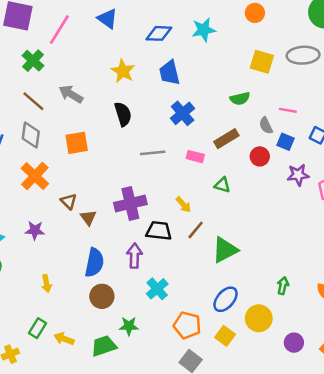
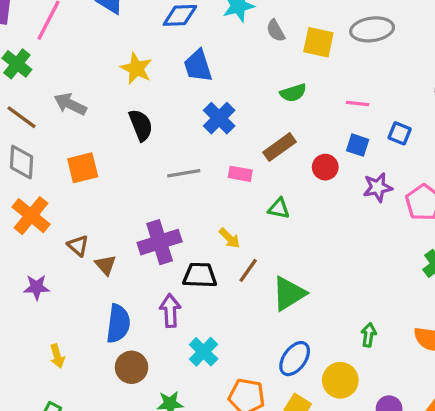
gray semicircle: (266, 126) -> (276, 31), moved

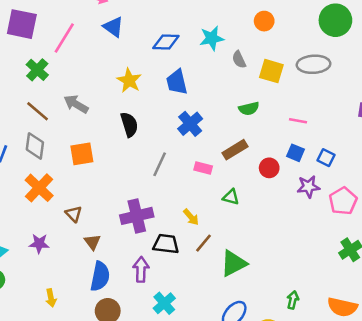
blue square: (400, 133) -> (326, 158), moved
gray line: (184, 173) -> (160, 164), turned -60
brown triangle: (106, 265) -> (92, 242), moved

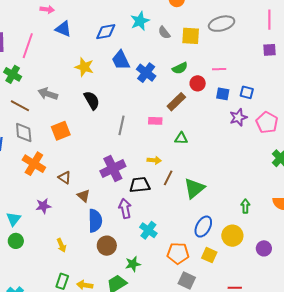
blue cross: (190, 124) -> (146, 73), moved
red circle: (269, 168) -> (198, 83), moved
yellow arrow: (191, 217) -> (154, 160), turned -32

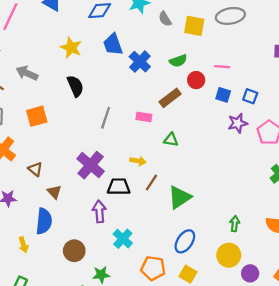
purple cross: (113, 169) -> (91, 165), turned -30
blue semicircle: (95, 221) -> (44, 221), moved
yellow circle: (232, 236) -> (229, 255), moved

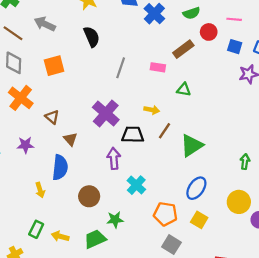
green arrow: (235, 224) -> (245, 162), moved

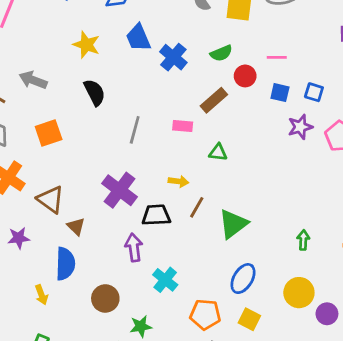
brown triangle: (52, 117) -> (51, 199), size x1.5

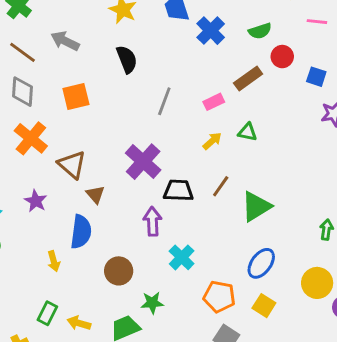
pink line: (277, 57) -> (317, 22), moved
pink rectangle: (183, 126) -> (214, 102), turned -36
yellow arrow: (178, 181) -> (212, 141), moved, turned -54
purple star: (19, 238) -> (36, 201), turned 30

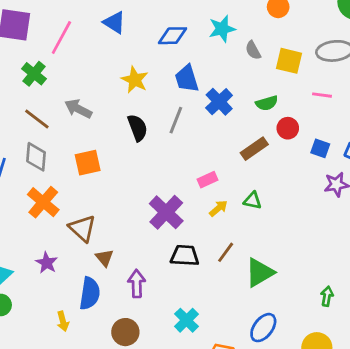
gray line: (164, 101) -> (176, 120), moved
pink rectangle: (214, 102) -> (207, 180), moved
purple cross: (143, 162) -> (166, 212), moved
purple arrow: (152, 221) -> (137, 284), moved

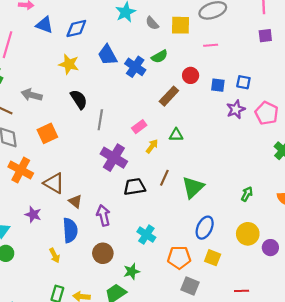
blue diamond: (172, 36) -> (76, 29), moved
green semicircle: (267, 103) -> (160, 57), moved
gray line: (176, 120) -> (100, 120), moved
green arrow: (327, 296) -> (247, 194), turned 32

